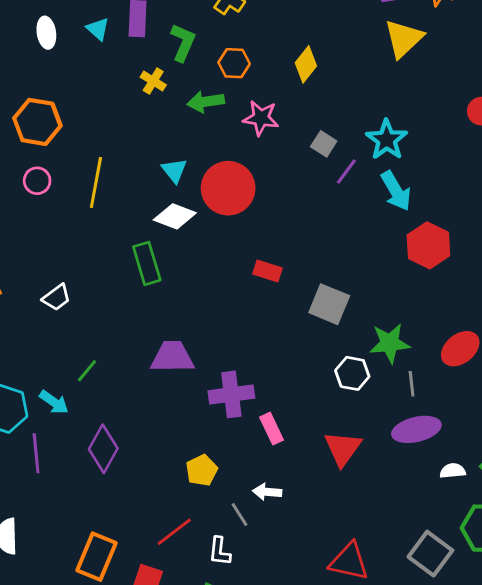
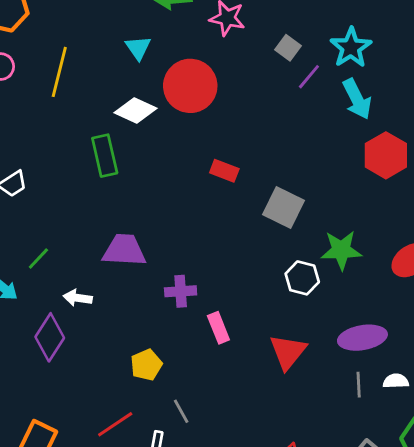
cyan triangle: (174, 170) -> (138, 48), moved
gray line: (412, 384) -> (359, 385), moved
purple cross: (231, 394) -> (181, 291), size x0.7
white arrow: (267, 492) -> (78, 298), moved

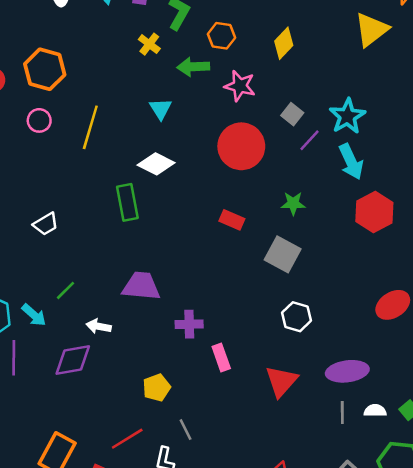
red circle: (190, 86) -> (241, 146), moved
green star: (341, 250) -> (293, 203), moved, size x0.7
purple diamond: (50, 337) -> (73, 360), turned 45

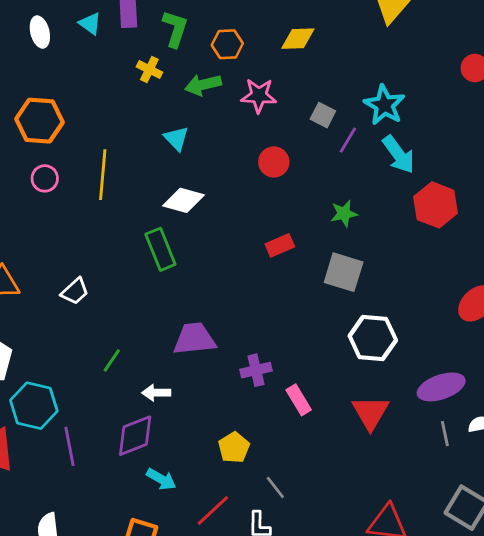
yellow diamond: (284, 43) -> (298, 39), turned 56
red circle: (241, 146) -> (274, 162), size x0.6
red rectangle: (232, 220) -> (280, 245), turned -35
cyan arrow: (34, 315) -> (161, 479), moved
white hexagon: (297, 317) -> (373, 338), size x1.4

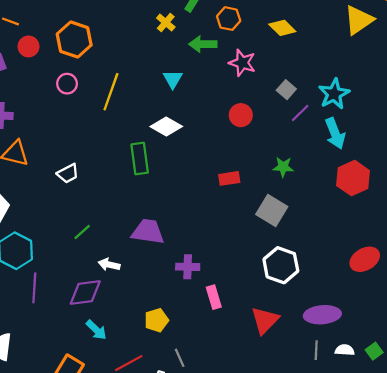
yellow diamond: (298, 39) -> (282, 28), turned 32

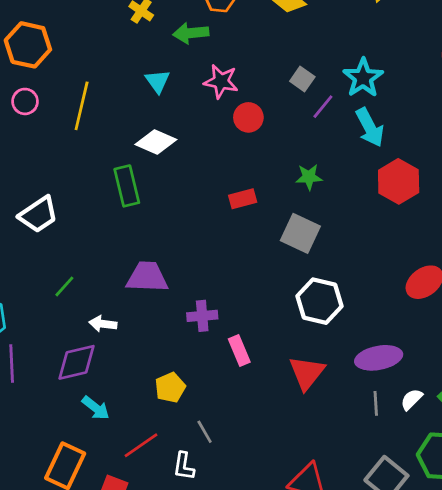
pink star: (242, 63) -> (221, 81), moved
white trapezoid: (68, 173) -> (38, 215), size x1.4
white semicircle: (345, 350) -> (412, 399), turned -42

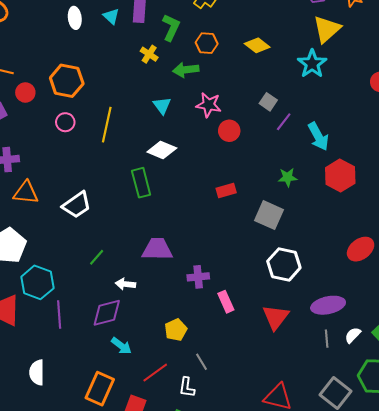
cyan star: (363, 78) -> (312, 64), moved
green star: (309, 177) -> (288, 177), moved

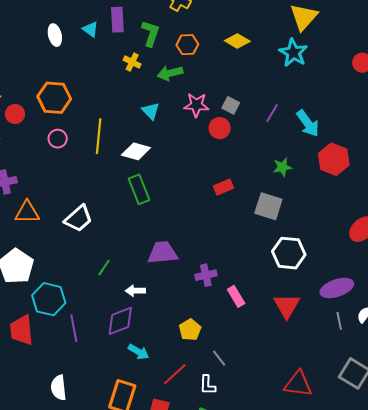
gray square: (268, 102) -> (231, 105), moved
white diamond: (162, 150) -> (136, 151), moved

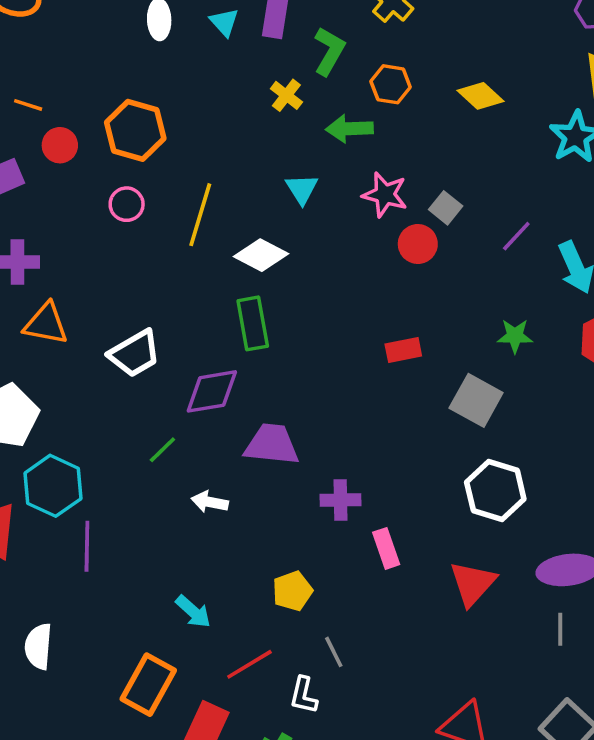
purple diamond: (120, 321) -> (212, 391), moved

